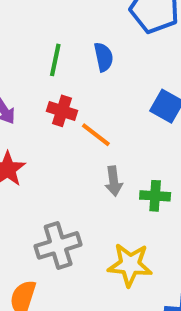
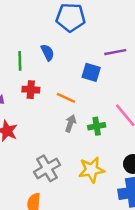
orange line: (96, 135) -> (66, 98), moved
gray arrow: (114, 181) -> (71, 123), turned -140

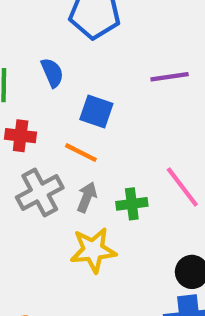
blue square: (91, 72) -> (96, 111), moved
gray cross: (47, 168) -> (40, 193), moved
yellow star: (91, 170) -> (93, 250), moved

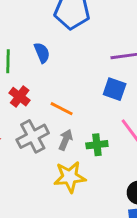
blue square: (96, 111) -> (115, 89), moved
red cross: (21, 136) -> (20, 97), turned 30

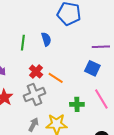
red cross: (20, 97) -> (36, 72), moved
gray arrow: (66, 140) -> (34, 125), moved

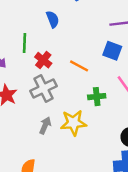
green line: (23, 43) -> (25, 43), moved
orange line: (56, 78) -> (79, 66), moved

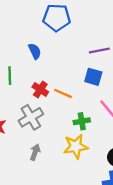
red cross: (43, 60) -> (40, 89), moved
yellow star: (73, 123) -> (76, 146), moved

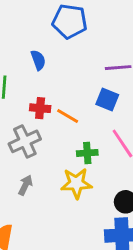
red cross: (40, 89) -> (40, 108), turned -35

